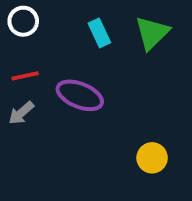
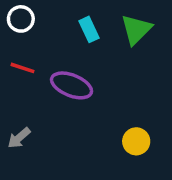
red line: (25, 76) -> (23, 68), turned 30
gray arrow: (21, 113) -> (19, 138), moved

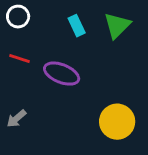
yellow circle: (136, 141) -> (117, 122), size x1.5

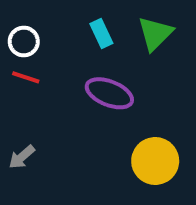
white circle: (18, 17) -> (24, 41), moved
purple ellipse: (62, 74) -> (109, 93), moved

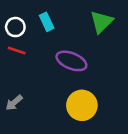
cyan rectangle: (101, 34) -> (47, 22), moved
yellow circle: (155, 161) -> (82, 105), moved

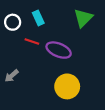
red line: (17, 51) -> (32, 41), moved
gray arrow: (14, 103) -> (12, 76), moved

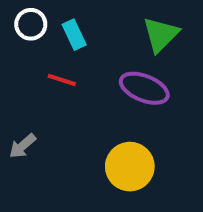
white circle: (13, 22) -> (31, 24), moved
purple ellipse: (59, 50) -> (144, 88), moved

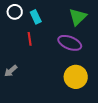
red line: (62, 80) -> (30, 39), turned 64
yellow circle: (130, 167) -> (76, 77), moved

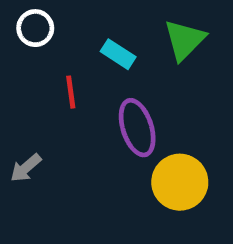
cyan rectangle: (36, 17) -> (118, 54), moved, turned -32
purple ellipse: (70, 43) -> (137, 128), moved, turned 50

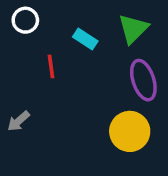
purple ellipse: (137, 128) -> (143, 80), moved

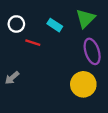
white circle: (25, 20) -> (16, 24), moved
red line: (51, 66) -> (33, 43), turned -64

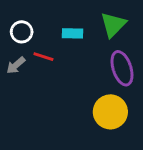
cyan rectangle: (55, 25) -> (73, 33), turned -32
gray arrow: (12, 78) -> (16, 65), moved

